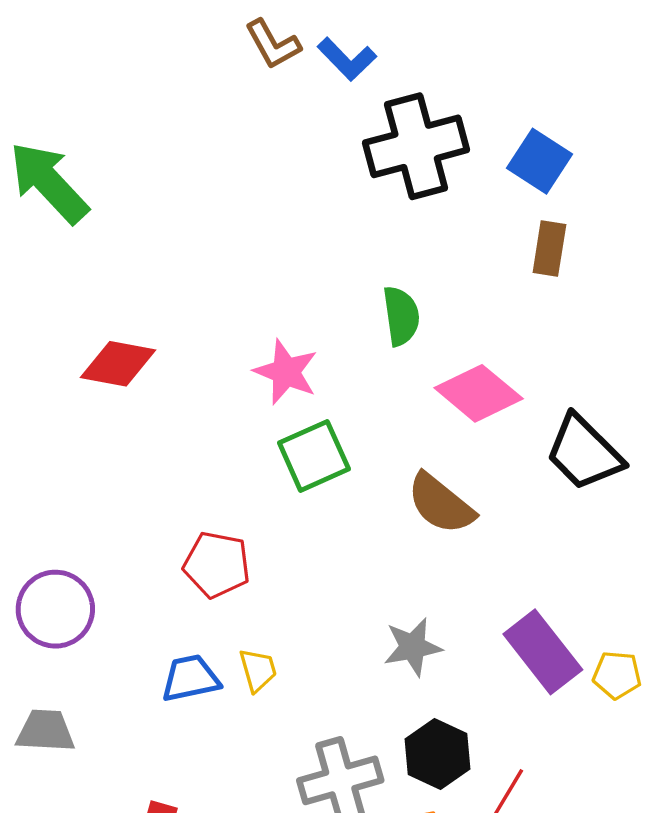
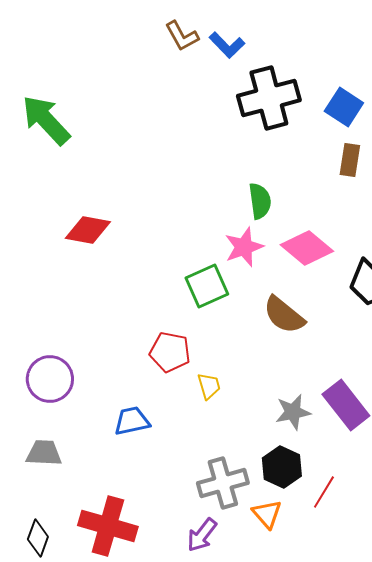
pink star: (286, 372) -> (244, 247), moved, turned 30
red pentagon: (217, 565) -> (170, 352), moved
gray star: (413, 647) -> (293, 412), moved
yellow trapezoid: (258, 670) -> (209, 386), moved

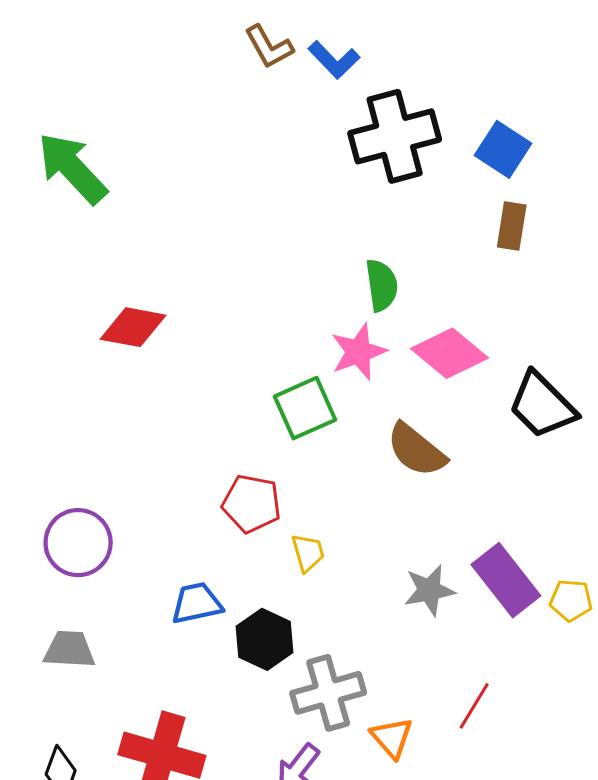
black hexagon: (282, 467) -> (265, 639), moved

